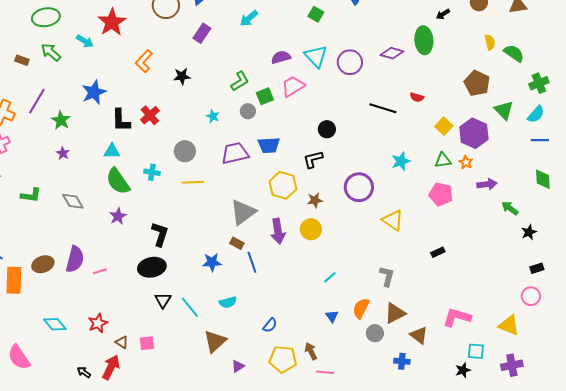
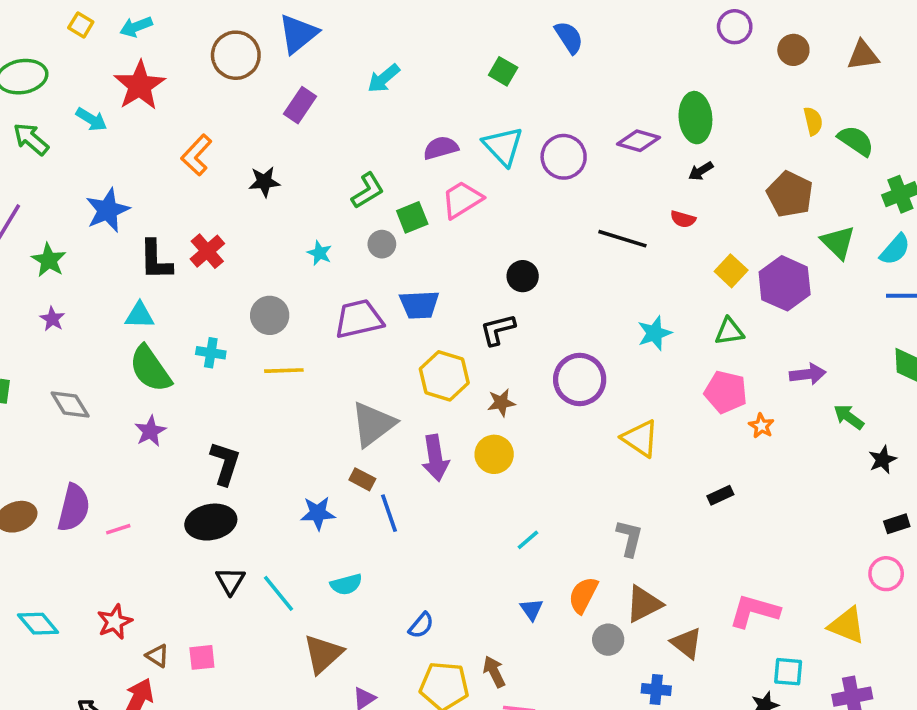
black arrow: (443, 14) -> (701, 171), moved
orange star: (466, 162) -> (761, 426), moved

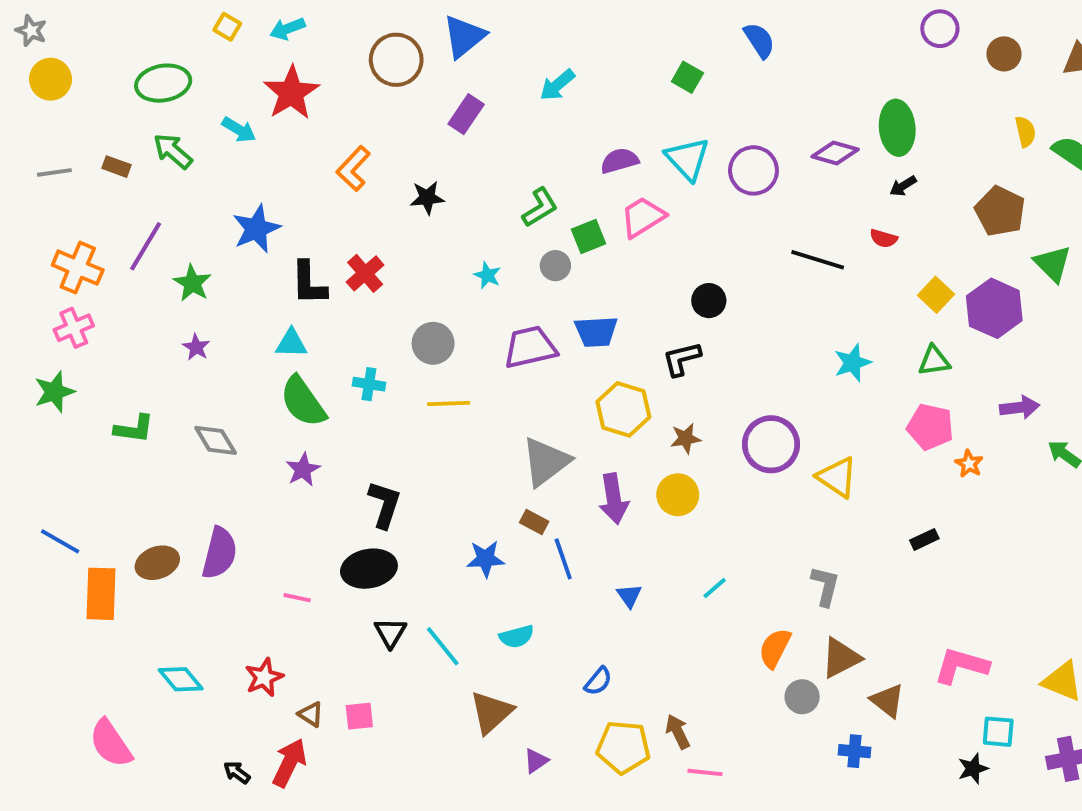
purple circle: (580, 379) -> (771, 444), moved
pink line: (118, 529) -> (297, 598), moved, turned 30
blue triangle: (532, 609) -> (629, 596), moved

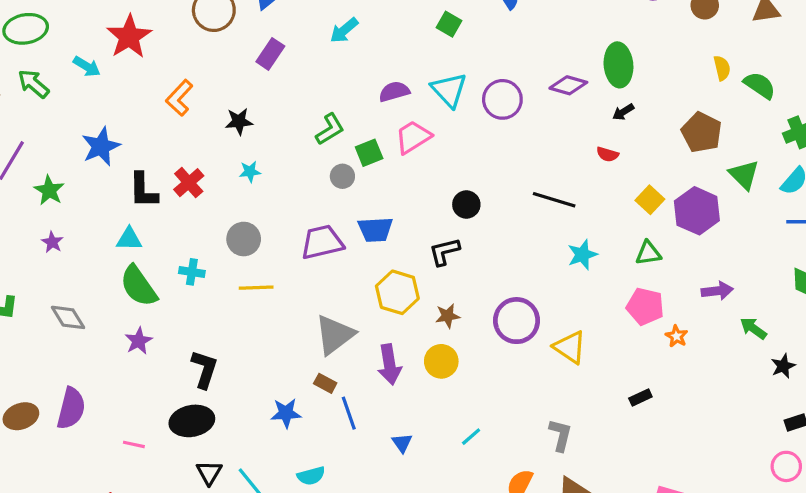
black line: (818, 260) -> (554, 200), moved
cyan star: (487, 275) -> (250, 172), moved, turned -30

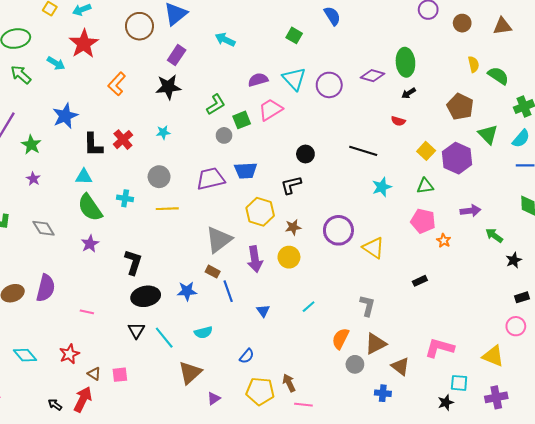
cyan arrow: (344, 30) -> (225, 40), turned 66
black star: (239, 121) -> (168, 87), moved, size x1.4
black ellipse: (192, 421) -> (146, 296), moved

